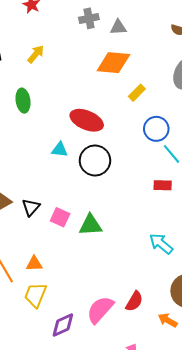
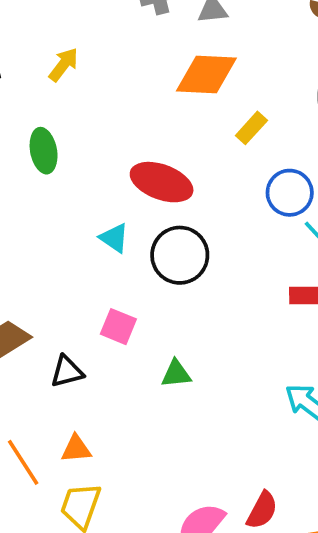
cyan triangle: (60, 150) -> (114, 238), turned 30
black triangle: (31, 207) -> (67, 371), moved, turned 36
pink square: (60, 217) -> (118, 327), moved
green triangle: (90, 225) -> (176, 374), size x0.7

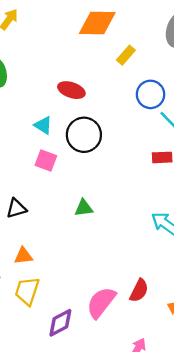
red ellipse: (162, 182) -> (71, 90), size x0.7
pink square: (118, 327) -> (46, 160), moved

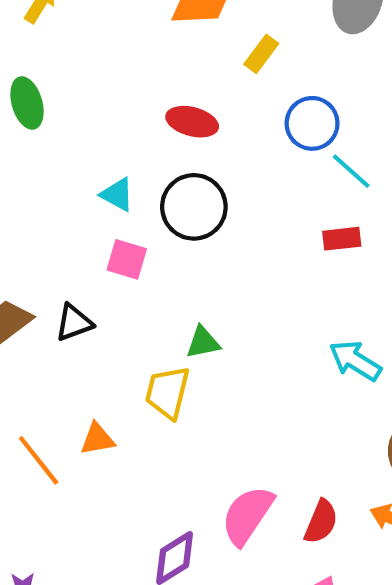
red ellipse: (71, 90) -> (192, 122), moved
black triangle: (16, 208) -> (74, 323), moved
yellow trapezoid: (27, 291) -> (168, 392), moved
red semicircle: (139, 291) -> (321, 522), moved

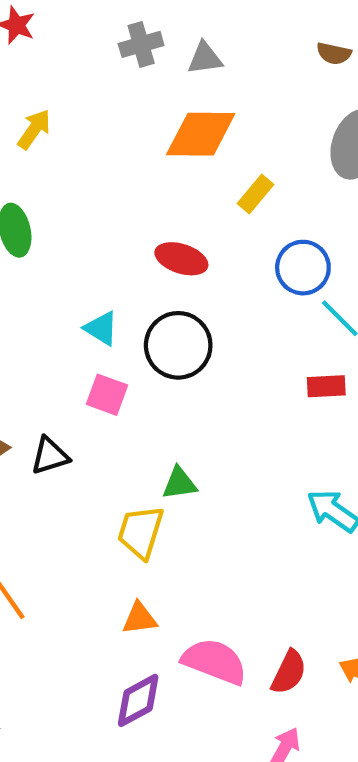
orange triangle: (97, 439) -> (140, 618), moved
pink semicircle: (247, 515) -> (214, 661), turned 74

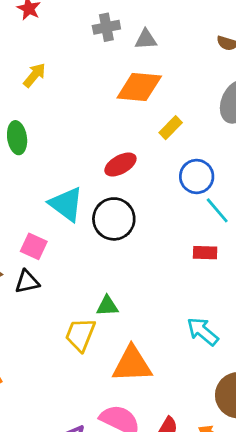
red ellipse: (181, 259) -> (120, 165), turned -52
cyan triangle: (101, 328) -> (66, 204), size x1.6
pink square: (107, 395) -> (34, 246), moved
orange triangle: (140, 618) -> (132, 364), moved, size x1.8

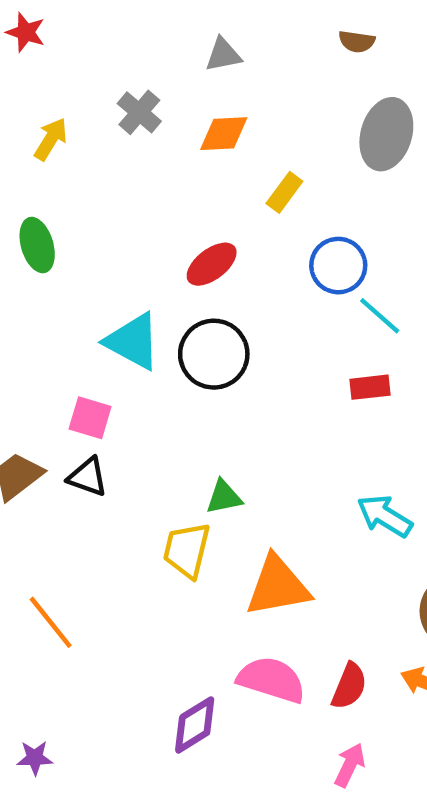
gray cross: (106, 27) -> (139, 112), moved, turned -30
orange diamond: (139, 87) -> (224, 134), size x0.7
black triangle: (27, 282) -> (88, 477), turned 40

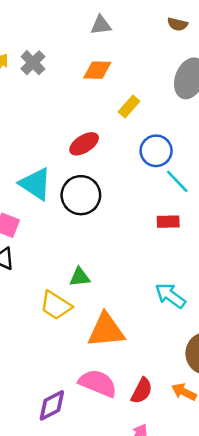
gray cross: (139, 112) -> (33, 63), moved
yellow trapezoid: (187, 550) -> (56, 305), turned -76

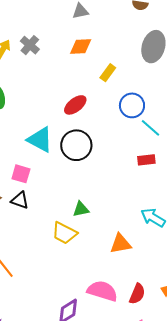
orange triangle: (106, 330) -> (121, 244), moved, size x0.7

